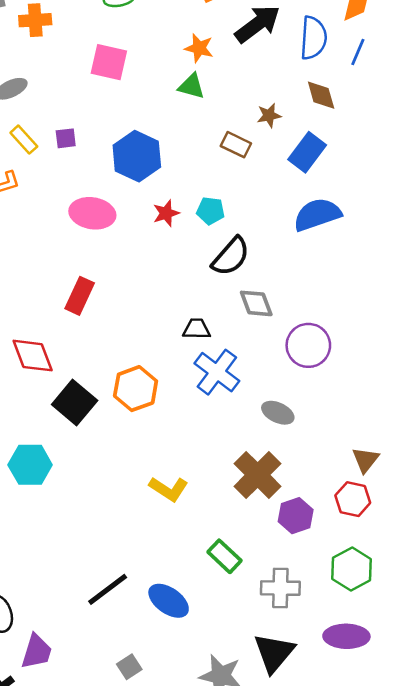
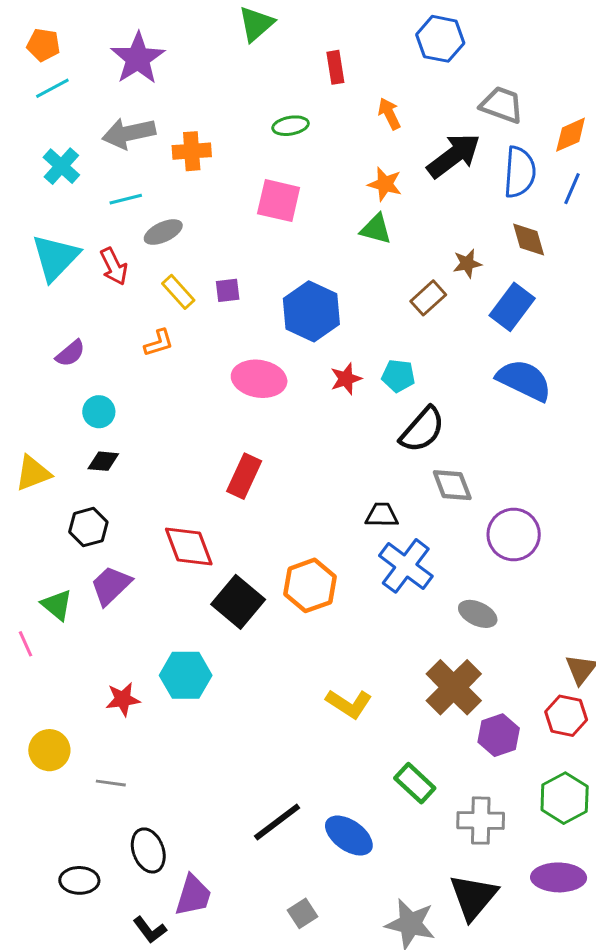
brown rectangle: (236, 145) -> (428, 298), turned -68
blue semicircle: (317, 215) -> (524, 380), turned 45

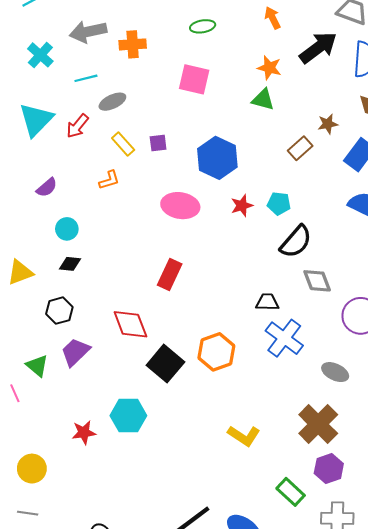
red arrow: (114, 266) -> (77, 126), turned 65
purple hexagon: (499, 735) -> (329, 469), moved
gray line: (111, 783) -> (28, 513), moved

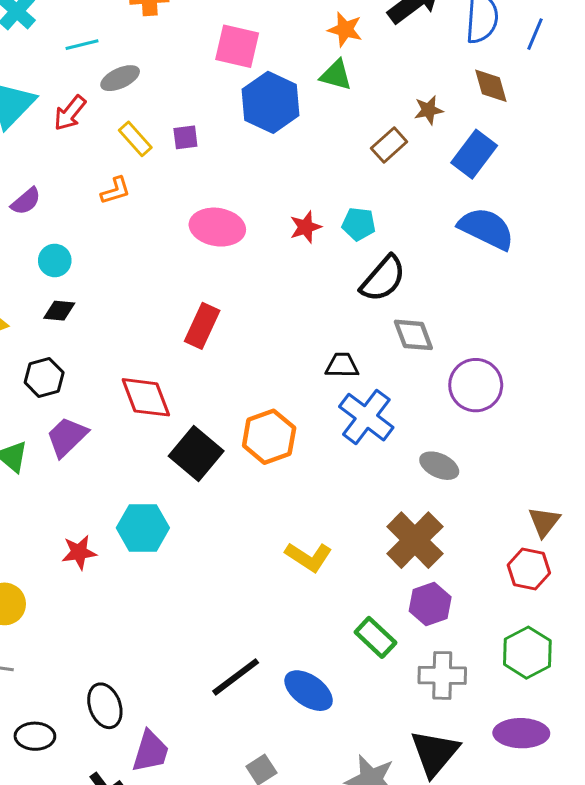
blue hexagon: (217, 158) -> (271, 102), moved

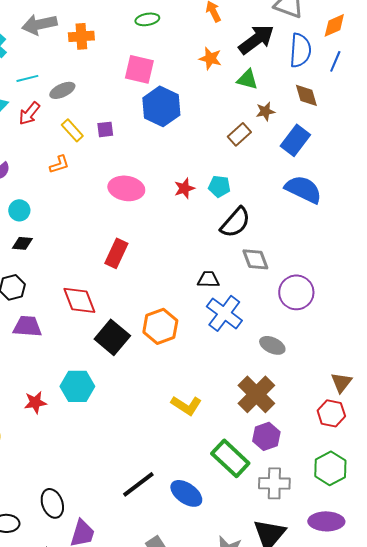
cyan line: (82, 45) -> (27, 78), moved
green triangle: (336, 75) -> (247, 79), moved
purple trapezoid: (67, 437) -> (27, 326), turned 48
green rectangle: (375, 637) -> (230, 458), size x1.4

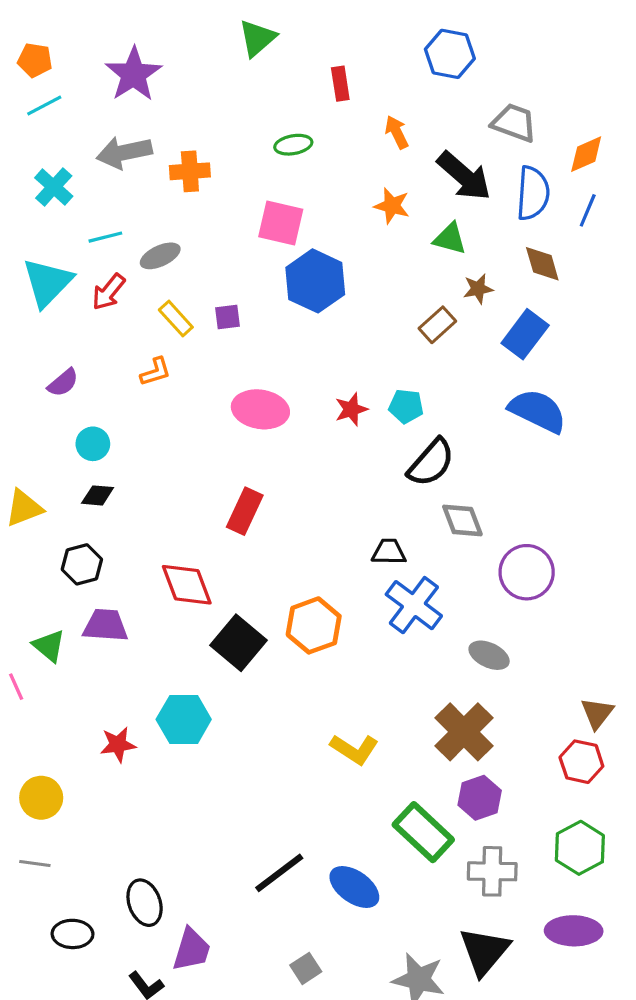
black arrow: (256, 39) -> (464, 176), turned 78

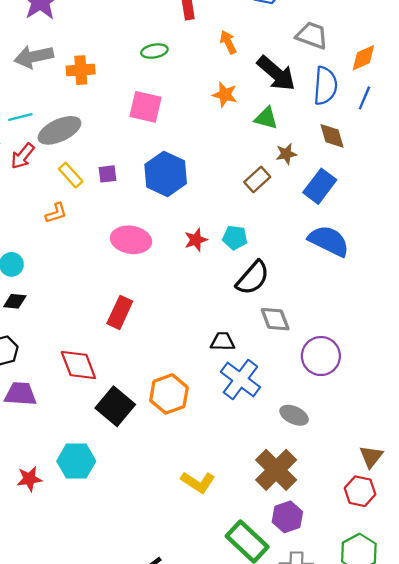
gray ellipse: (160, 256) -> (59, 130), size x1.5
blue hexagon: (315, 281) -> (166, 174), moved

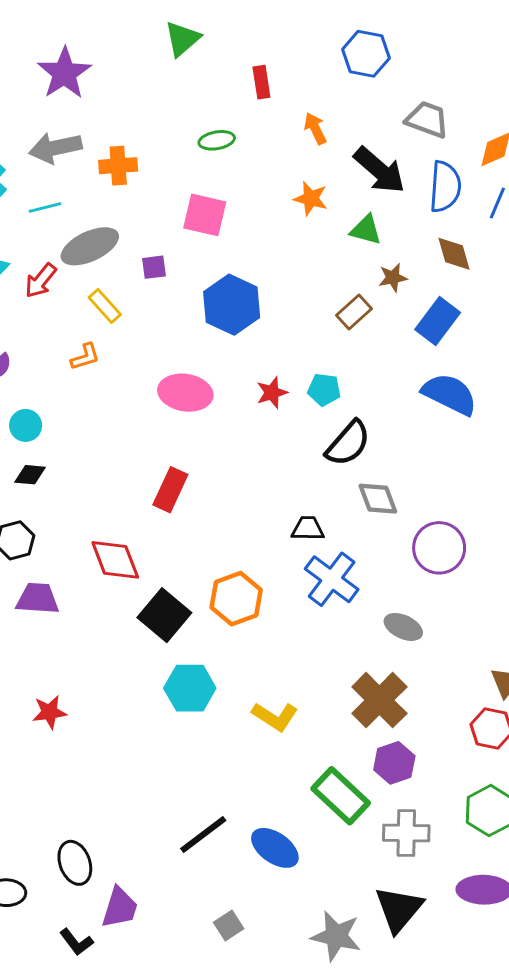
cyan line: (20, 117) -> (45, 207), moved
purple square: (108, 174) -> (154, 267), moved
cyan hexagon: (76, 461) -> (190, 688), moved

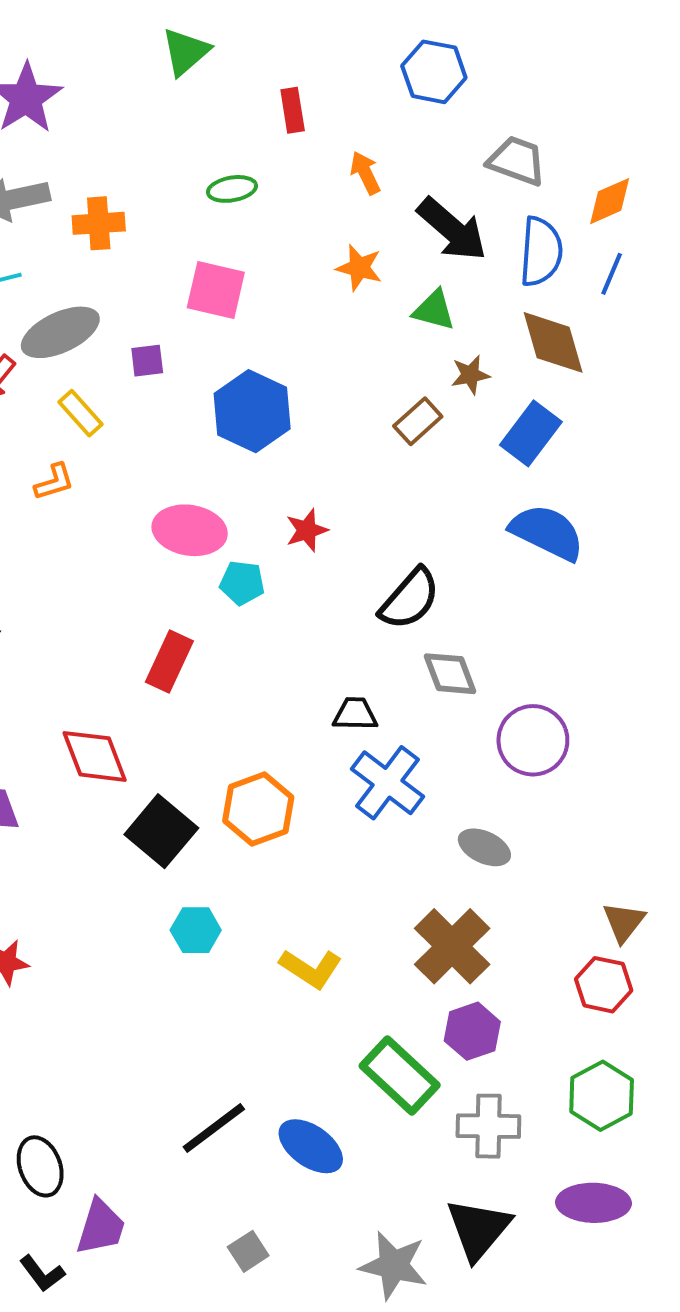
brown diamond: (454, 254) -> (553, 342), size x1.4
cyan pentagon: (324, 390) -> (242, 583), moved
cyan hexagon: (190, 688) -> (196, 930), size x0.7

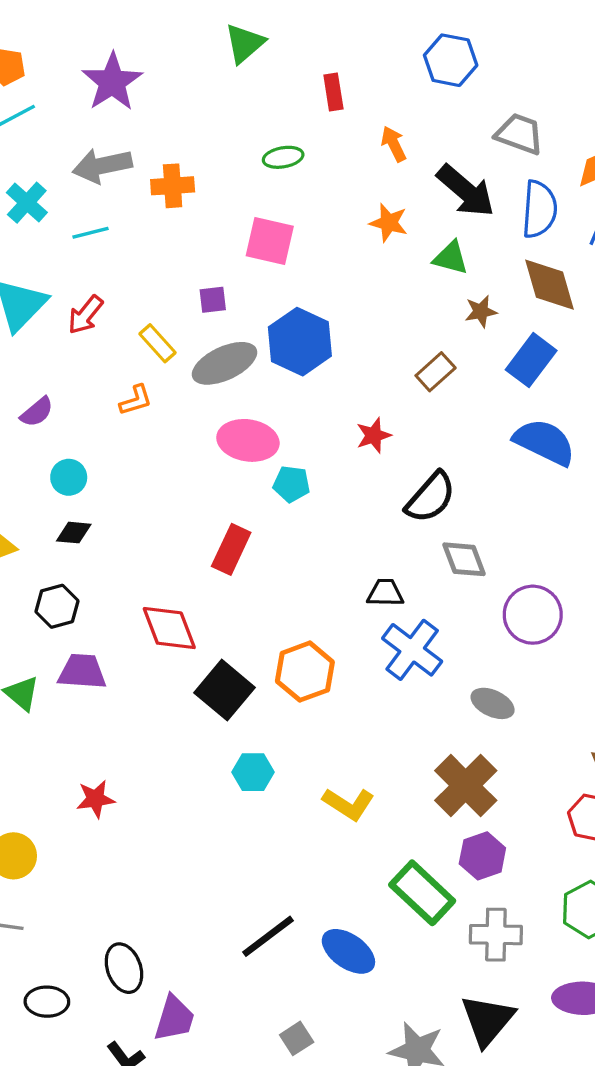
gray ellipse: (60, 332) -> (224, 363), moved
brown rectangle: (418, 421) -> (436, 372), moved
red star: (307, 530) -> (374, 435), moved

